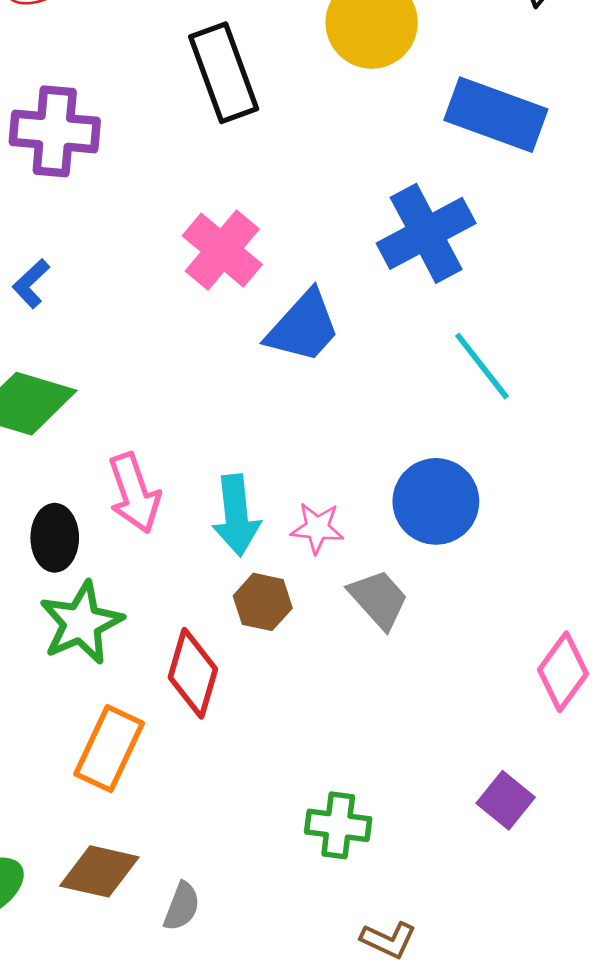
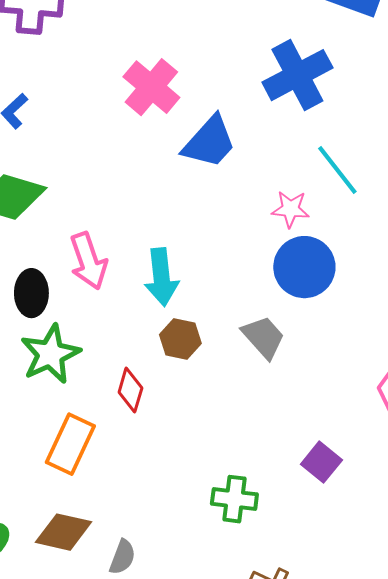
pink star: (317, 528) -> (290, 209), moved
red diamond: (193, 673) -> (130, 390), size x0.7
purple square: (506, 800) -> (321, 462), moved

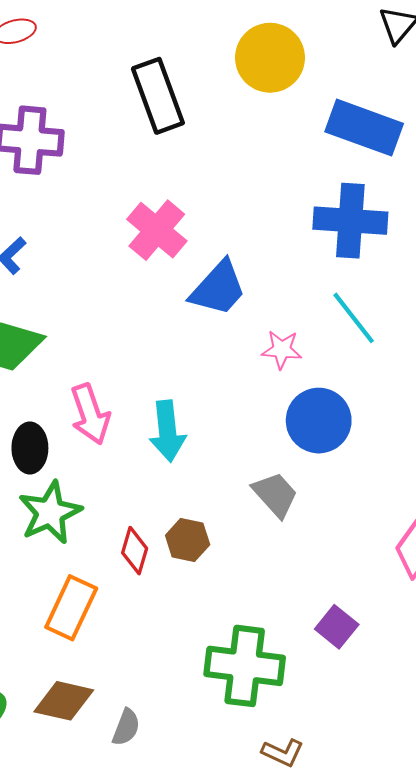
blue cross: (297, 75) -> (350, 221), moved, turned 32
pink star: (290, 209) -> (282, 350), moved
brown hexagon: (180, 339) -> (188, 540), moved
green cross: (234, 499) -> (245, 666), size x1.6

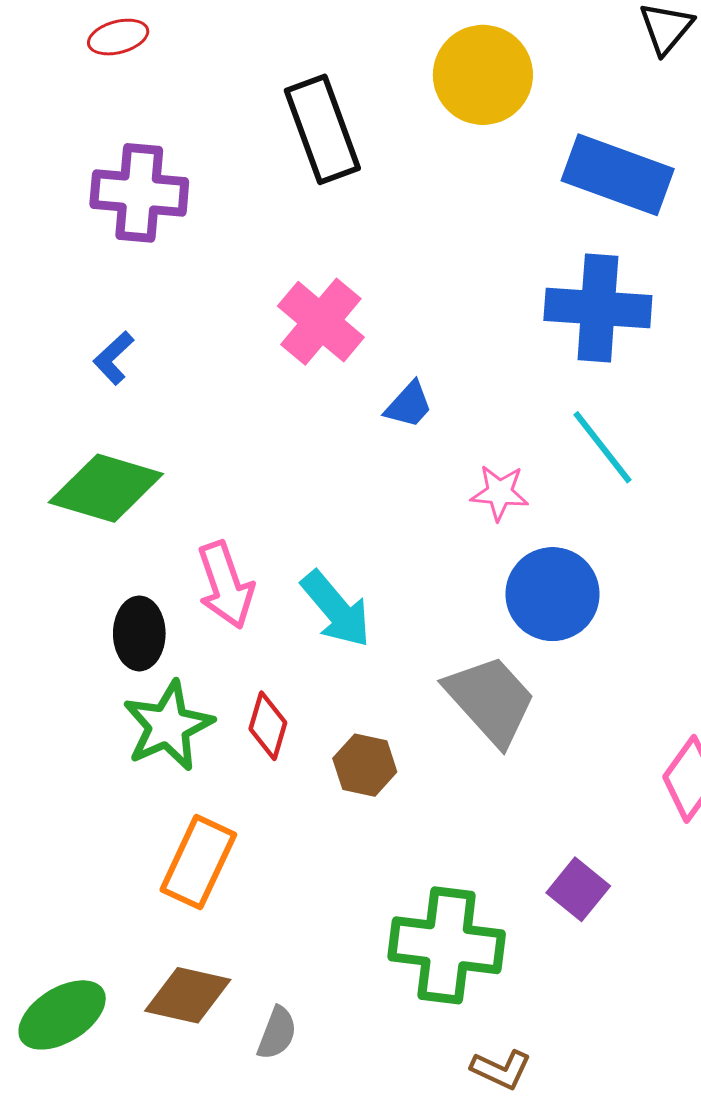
blue trapezoid: (218, 288) -> (409, 405), size x0.6
cyan arrow: (167, 431) -> (336, 609), turned -34
gray trapezoid: (275, 495) -> (490, 700), size x1.4
red diamond: (135, 551) -> (268, 726), moved

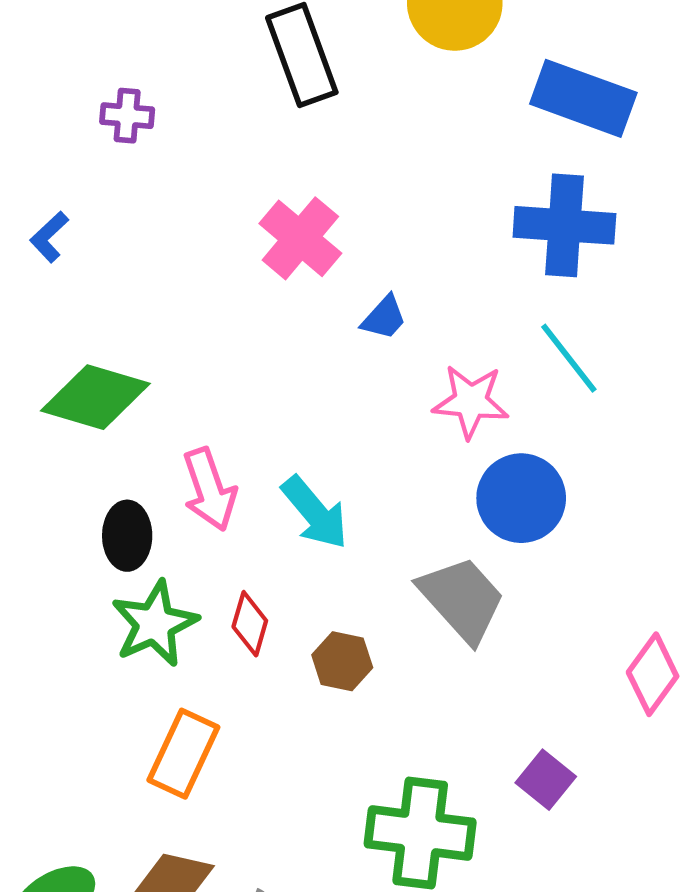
purple cross: (139, 193) -> (127, 116), size x0.6
blue L-shape: (114, 358) -> (49, 237), moved
pink star: (500, 493) -> (471, 401), size x1.4

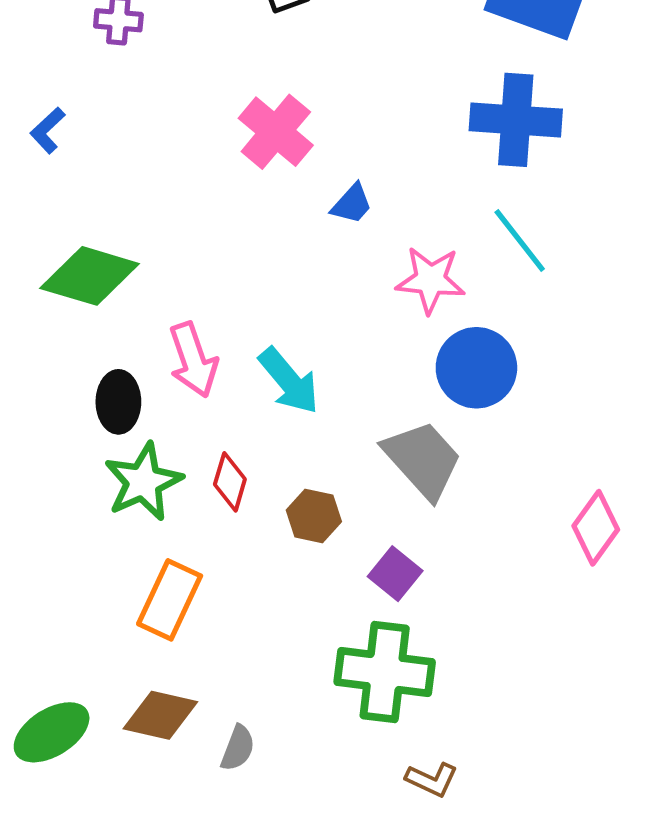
purple square: (546, 780) -> (395, 574), moved

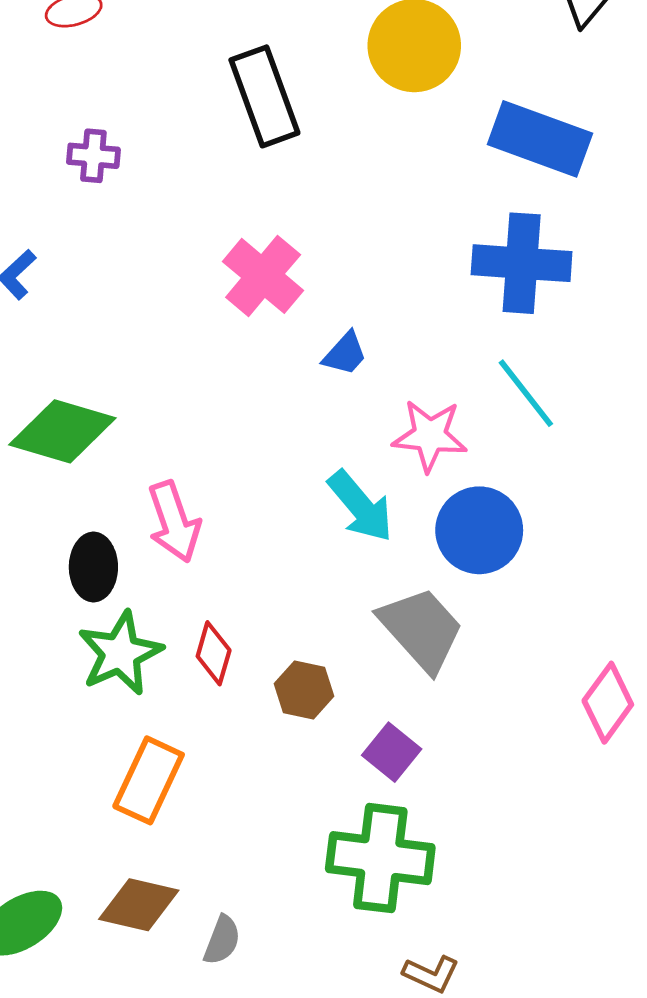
cyan arrow: (289, 381) -> (361, 506), moved

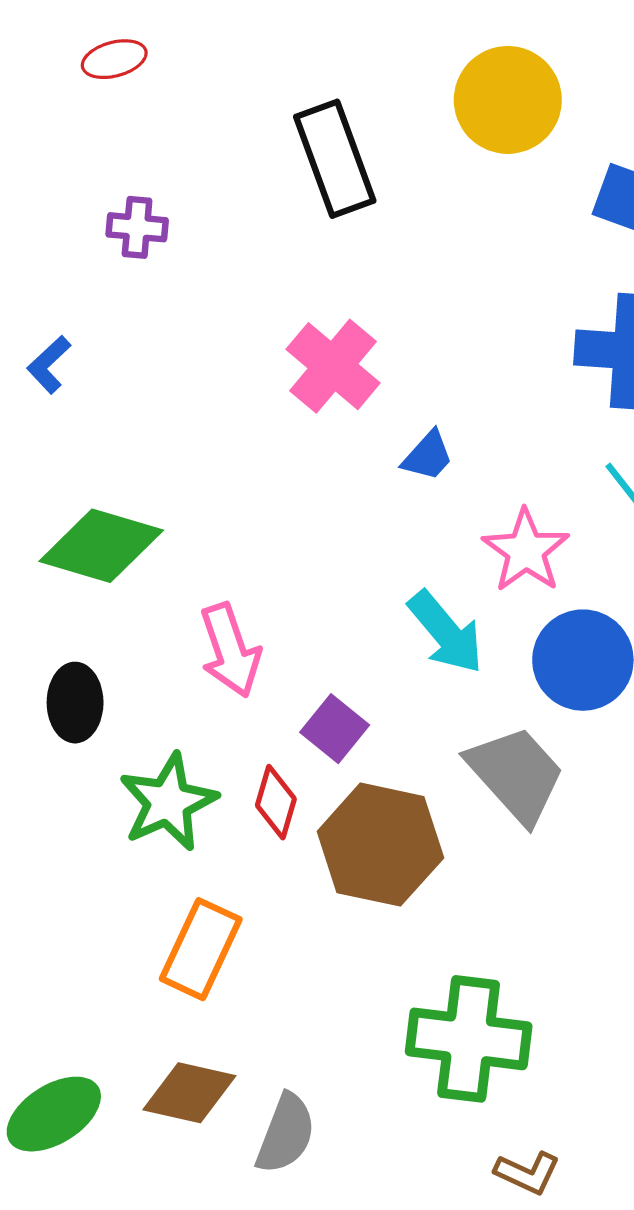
pink star: (430, 436) -> (526, 551), turned 30
black ellipse: (93, 567) -> (75, 703), moved
brown hexagon: (304, 690) -> (380, 845), size x1.8
purple square: (392, 752) -> (335, 729), moved
gray semicircle: (222, 940) -> (286, 1134), size x1.4

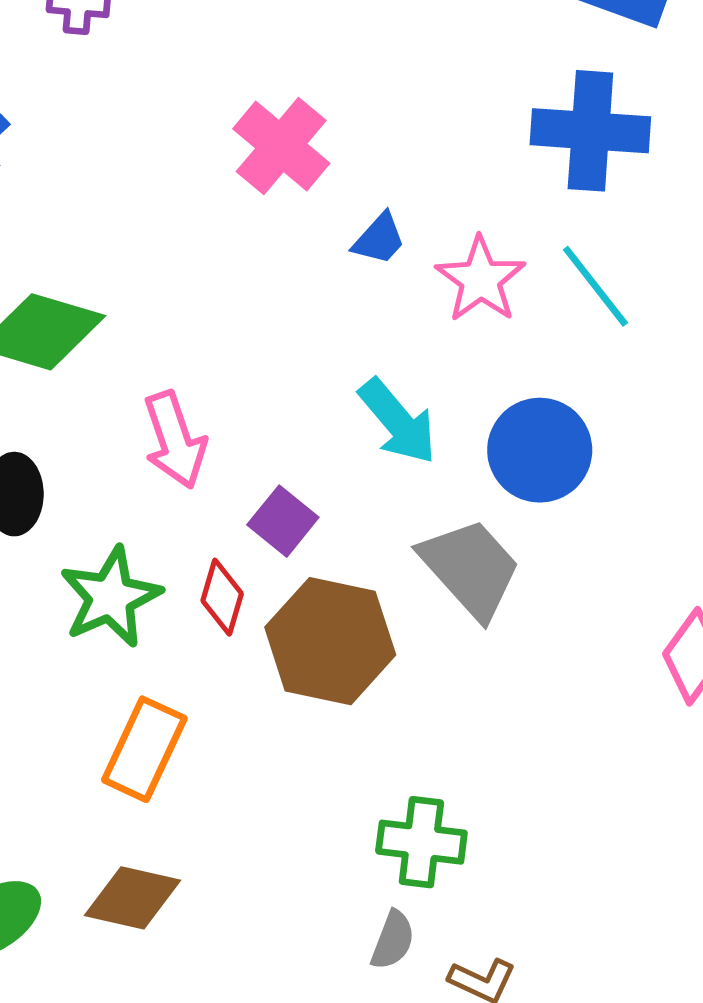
pink star: (526, 551) -> (481, 279), moved
green cross: (469, 1039) -> (421, 842), size x0.7
gray semicircle: (286, 1134) -> (393, 940), moved, size x0.7

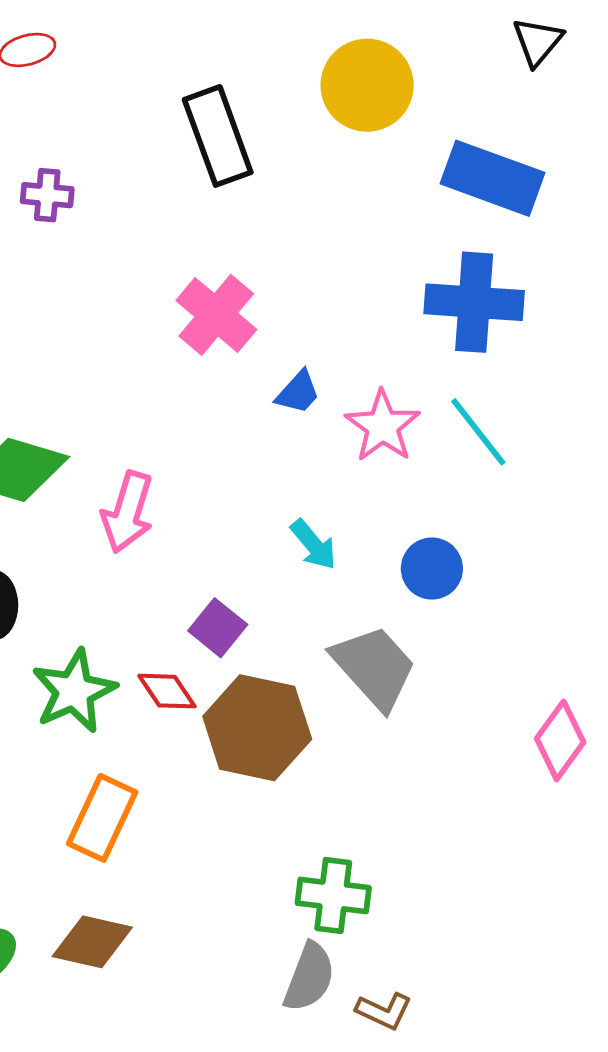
cyan arrow: (398, 421) -> (314, 545), size x0.7
pink arrow: (175, 440) -> (128, 512), moved, turned 36
blue circle: (540, 450) -> (432, 569), size x0.7
red diamond: (222, 597) -> (167, 691), turned -50
gray semicircle: (393, 940) -> (309, 977), size x1.4

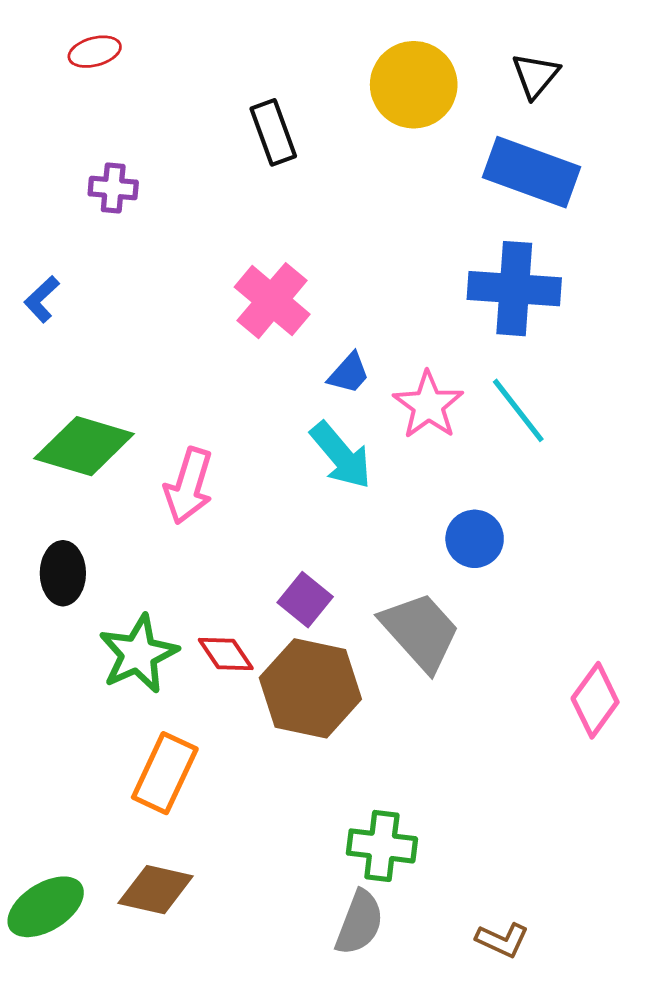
black triangle: (538, 42) -> (535, 75), moved
black rectangle: (218, 136) -> (273, 132), size x0.7
cyan arrow: (314, 545) -> (341, 455), moved, size x1.4
purple square: (218, 628) -> (305, 600), moved
brown L-shape: (384, 1011) -> (502, 940), moved

